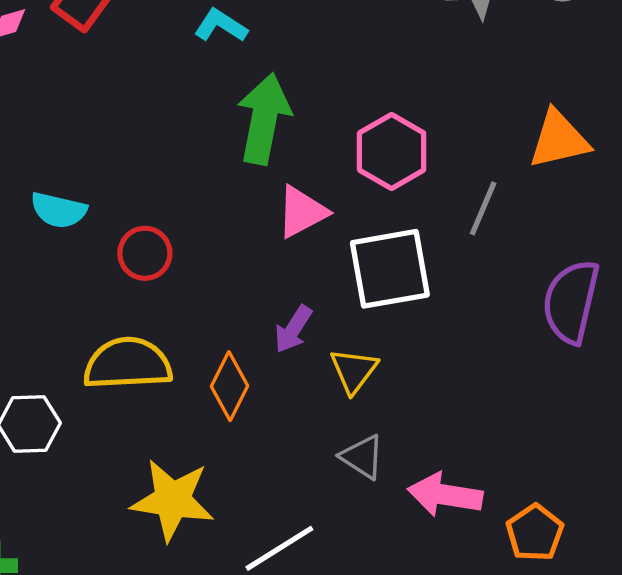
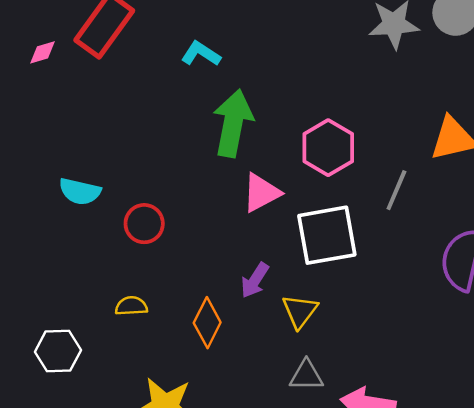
yellow semicircle: (128, 364) -> (131, 306), size x0.5
gray triangle: (362, 457) -> (306, 375), turned -33

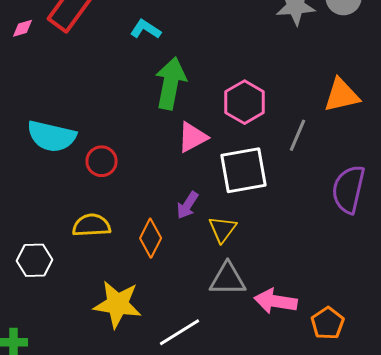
cyan semicircle: (80, 191) -> (52, 136), size x1.5
yellow semicircle: (131, 306) -> (92, 225), size x1.5
gray triangle: (306, 375) -> (228, 279), size x1.4

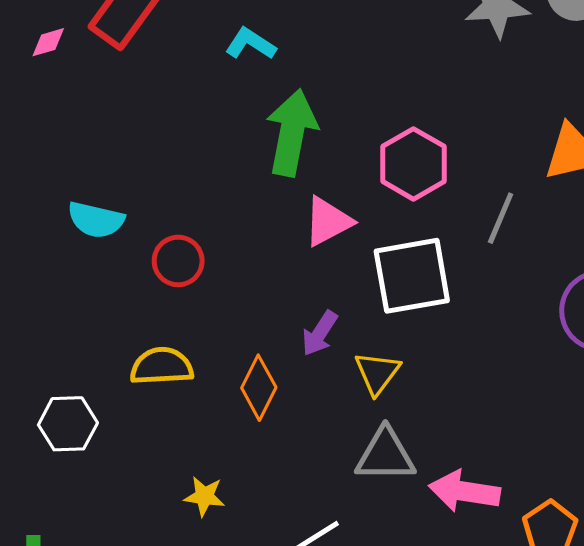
cyan semicircle: (52, 136) -> (96, 220), size x0.7
yellow star: (118, 304) -> (204, 496), size x0.5

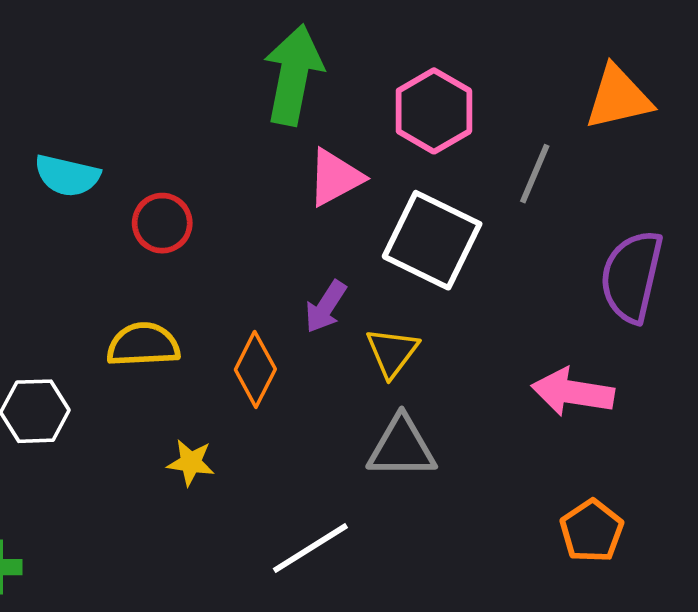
white square: (412, 276) -> (432, 240), turned 36
pink arrow: (464, 491) -> (573, 392), moved
yellow star: (204, 496) -> (191, 463), moved

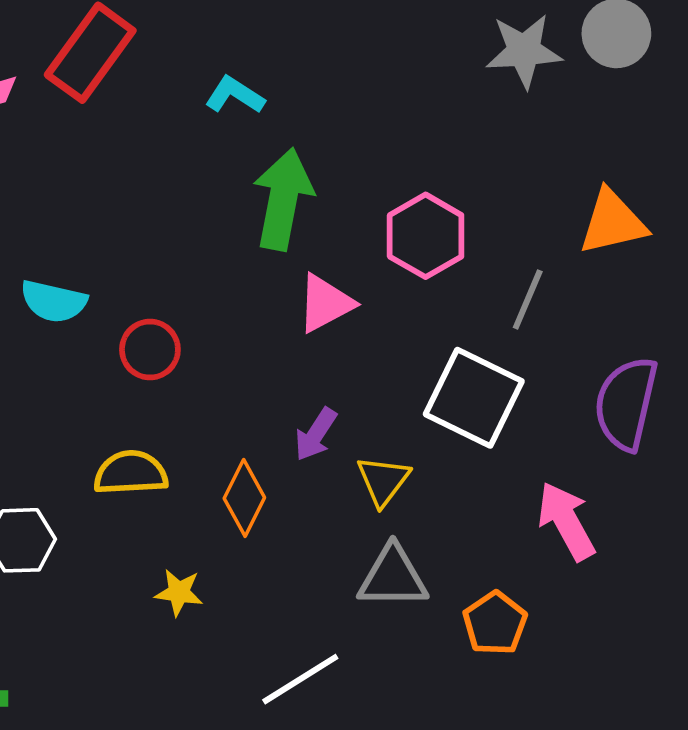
white square: (432, 240) -> (474, 398), moved
pink arrow: (573, 392) -> (566, 521), turned 52
orange pentagon: (592, 531) -> (495, 623), moved

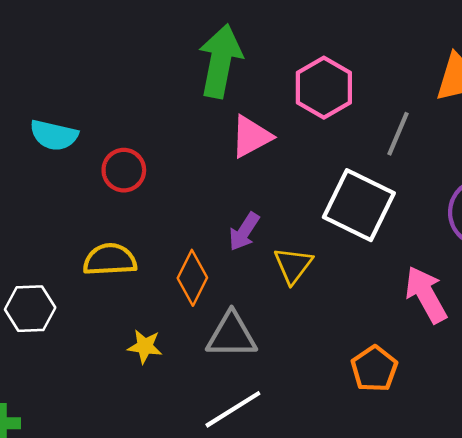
gray triangle: (393, 577) -> (232, 335), moved

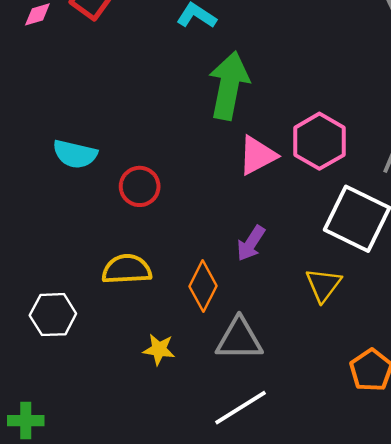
pink hexagon: (324, 88) -> (319, 141), moved
yellow triangle: (293, 265) -> (323, 285), moved

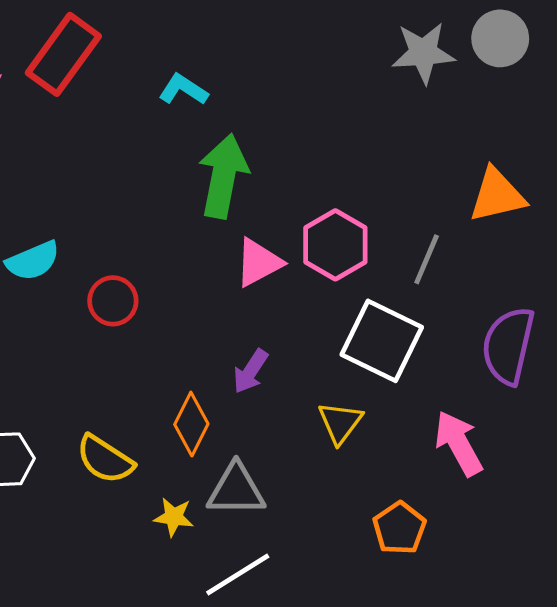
cyan semicircle: (75, 154) -> (33, 261), turned -36
yellow semicircle: (127, 269) -> (105, 459), moved, turned -144
yellow star: (159, 349) -> (174, 517), moved

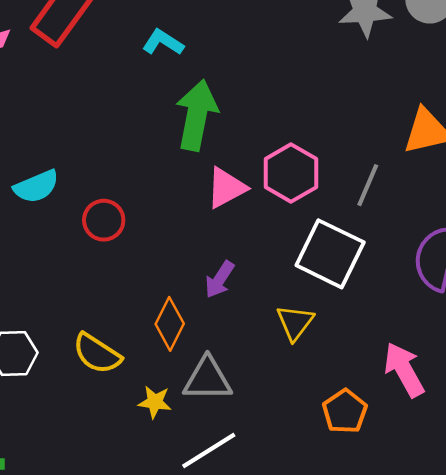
pink arrow: (459, 443) -> (404, 370), moved

